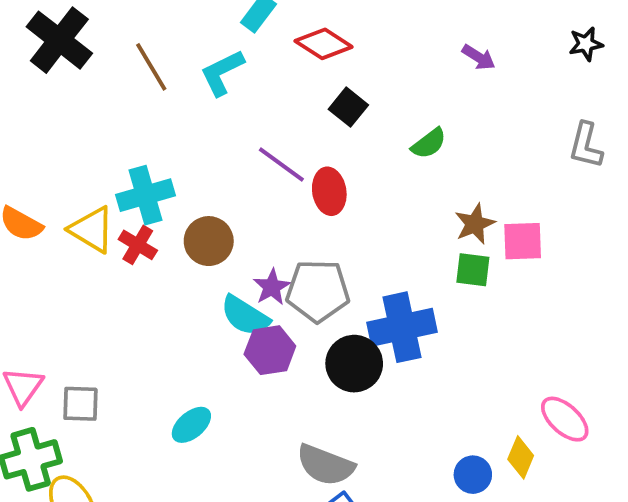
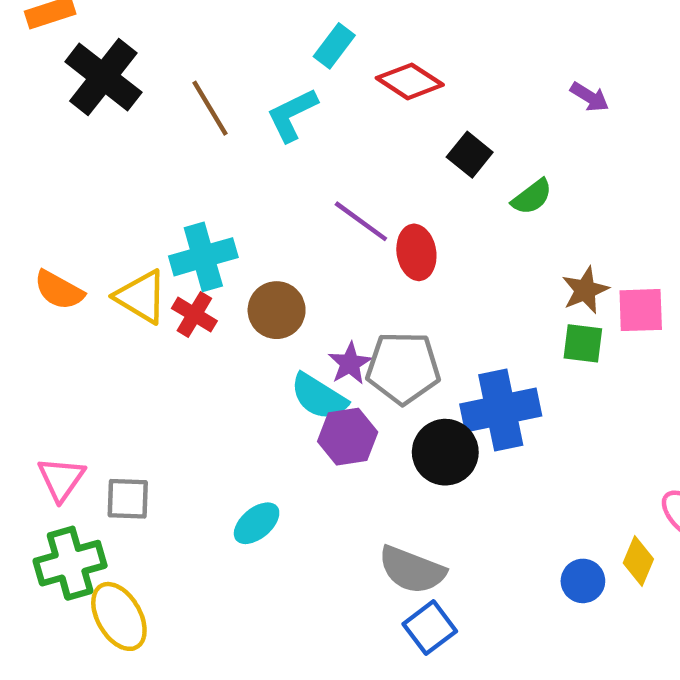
black square: (348, 107) -> (470, 155), moved

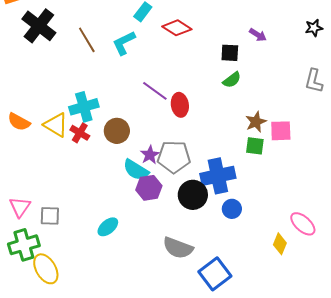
black square: (470, 155) -> (230, 53), moved, turned -36
blue circle: (583, 581) -> (232, 209), moved
blue square: (430, 628) -> (215, 274), moved, size x1.4

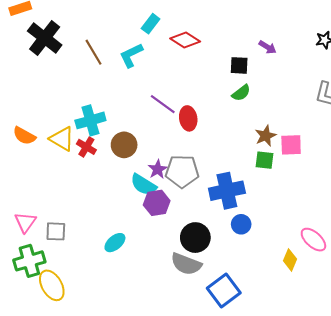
black circle: (193, 195) -> (195, 238), moved

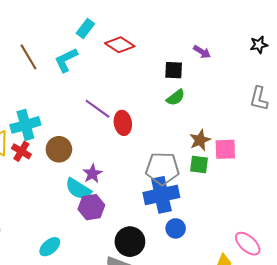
gray pentagon: (182, 171) -> (162, 169), moved

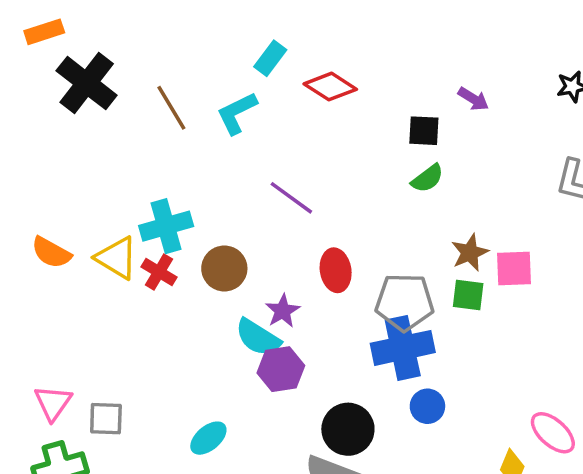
red ellipse: (123, 123) -> (336, 270), moved

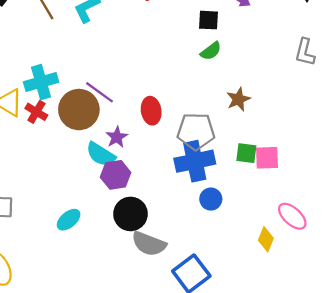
purple line: (291, 198) -> (100, 92), moved
brown circle: (224, 268) -> (79, 110), size x1.4
pink square: (514, 268) -> (267, 158), moved
green square: (468, 295) -> (246, 153), moved
black circle: (348, 429) -> (131, 214), moved

